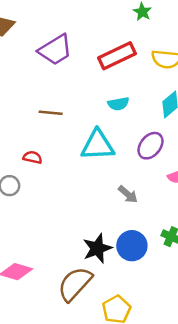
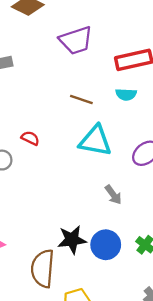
cyan semicircle: (118, 104) -> (126, 94), moved
brown line: (51, 113) -> (81, 100), moved
brown semicircle: (75, 284) -> (43, 269), turned -51

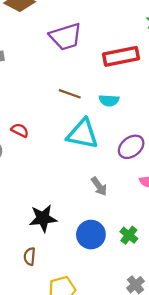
cyan semicircle: (126, 94) -> (109, 100), moved
black star: (72, 240) -> (43, 218), moved
brown semicircle: (43, 269) -> (30, 256), size x0.5

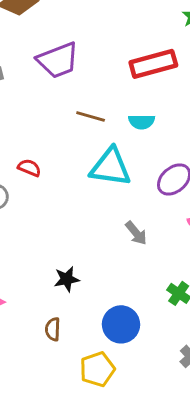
purple trapezoid: (66, 37) -> (58, 60), moved
black star: (43, 218) -> (67, 279), size x0.7
blue circle: (91, 235) -> (121, 324), moved

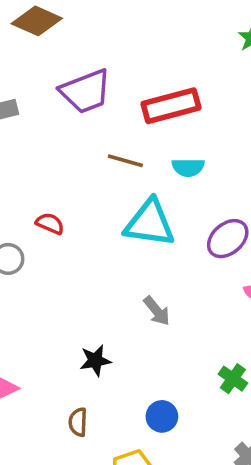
red rectangle: (153, 64) -> (171, 106), moved
gray arrow: (136, 233) -> (157, 311), moved
blue circle: (121, 324) -> (162, 416), size x0.7

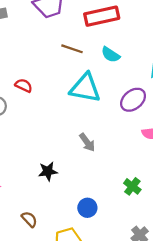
cyan semicircle: (188, 167) -> (111, 55), turned 30
brown semicircle: (78, 422) -> (29, 219), moved, turned 132

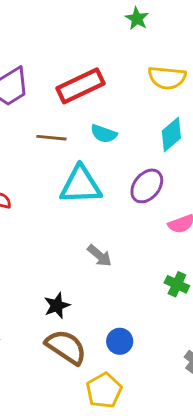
green cross: (132, 186) -> (177, 284), moved
brown semicircle: (29, 219) -> (66, 347), moved, size x1.8

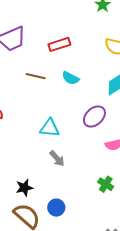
red rectangle: (81, 86) -> (59, 44), size x0.7
cyan triangle: (81, 185) -> (50, 128), moved, size x0.7
blue circle: (120, 341) -> (56, 208), moved

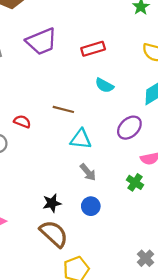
brown line: (36, 76) -> (63, 109), moved
green cross: (106, 184) -> (135, 182), moved
blue circle: (56, 208) -> (91, 206), moved

